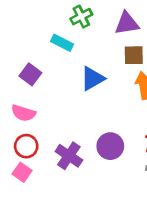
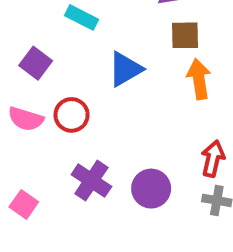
red circle: (26, 146) -> (72, 115), moved
purple circle: (110, 146) -> (151, 189), moved

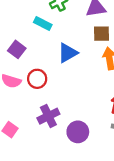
purple cross: (91, 181) -> (48, 116), turned 30
purple circle: (151, 189) -> (78, 132), moved

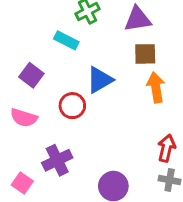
red circle: (37, 79) -> (72, 106), moved
purple cross: (48, 116) -> (57, 160), moved

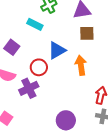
orange arrow: (156, 87) -> (81, 65), moved
purple cross: (57, 160) -> (29, 88), moved

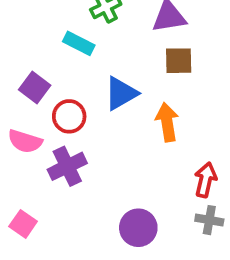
red circle: (39, 67) -> (69, 116), moved

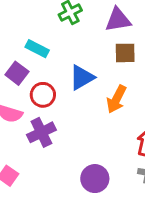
cyan rectangle: (79, 43) -> (37, 49), moved
orange arrow: (167, 122) -> (116, 99), turned -144

